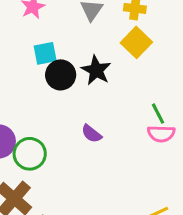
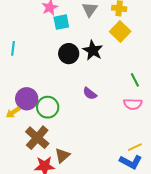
cyan square: (45, 53) -> (61, 22), moved
pink semicircle: (161, 134) -> (133, 104), moved

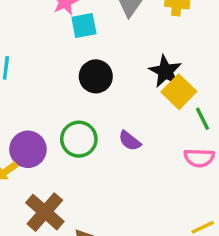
yellow square: (120, 32) -> (179, 92), moved
black star: (93, 50) -> (165, 71), moved
green circle: (48, 107) -> (79, 139), moved

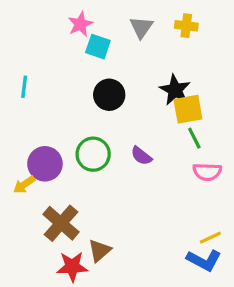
cyan square: (84, 26) -> (98, 47), turned 30
yellow square: (179, 92) -> (188, 109), turned 36
green line: (203, 119) -> (194, 138), moved

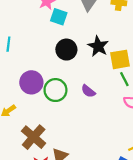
black star: (175, 90) -> (98, 46), moved
purple circle: (45, 164) -> (31, 82), moved

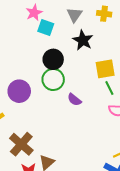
black star: (98, 46) -> (83, 40), moved
green circle: (55, 90) -> (53, 79), moved

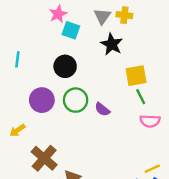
yellow cross: (104, 14) -> (124, 15), moved
black circle: (53, 59) -> (65, 66), moved
green circle: (53, 79) -> (76, 100), moved

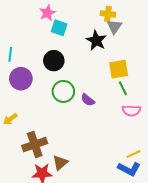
gray triangle: (102, 16) -> (114, 27), moved
purple circle: (42, 100) -> (21, 79), moved
brown cross: (44, 158) -> (35, 145), turned 30

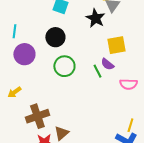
green line: (123, 88) -> (97, 71), moved
purple semicircle: (88, 100) -> (107, 64), moved
yellow line: (133, 154) -> (130, 125), turned -48

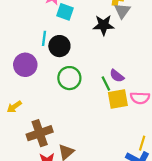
black star: (95, 18) -> (104, 25), turned -30
cyan line: (14, 31) -> (44, 38), moved
yellow square: (116, 45) -> (118, 99), moved

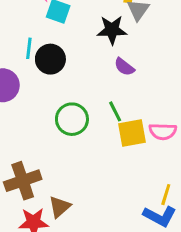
purple semicircle: (117, 76) -> (124, 67), moved
green circle: (69, 78) -> (72, 119), moved

